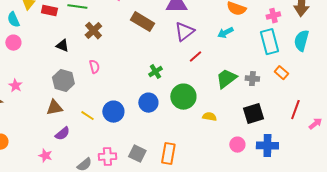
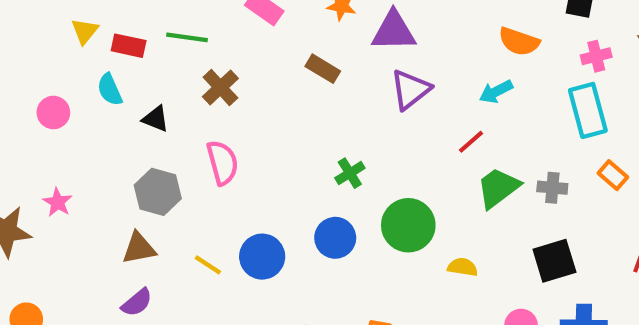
cyan semicircle: (13, 20) -> (110, 90), moved
brown rectangle: (142, 22) -> (323, 69), size x0.7
red line: (195, 57) -> (471, 142), moved
pink semicircle: (94, 67) -> (222, 163), size x1.5
purple semicircle: (62, 134) -> (137, 303), moved

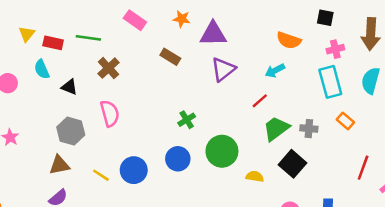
black square: (554, 261) -> (293, 164), moved, turned -32

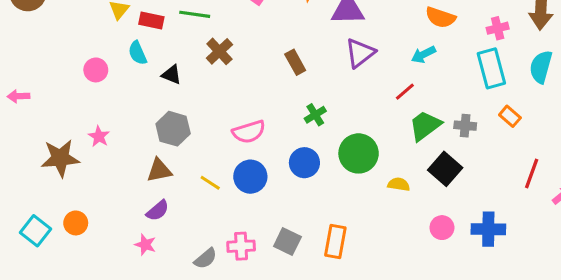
brown rectangle: (170, 57) -> (295, 62), moved, turned 30
pink semicircle: (110, 113) -> (249, 132), moved, turned 88

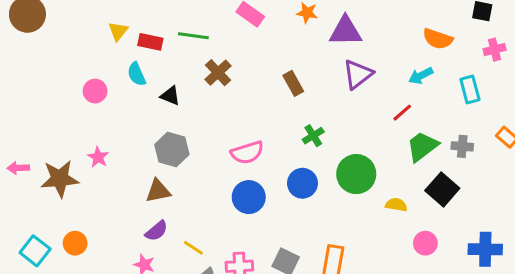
cyan rectangle: (491, 68) -> (470, 90), moved, size x0.7
pink arrow: (19, 96) -> (18, 168), moved
yellow line: (210, 183) -> (193, 248), moved
pink circle: (442, 228) -> (425, 243), moved

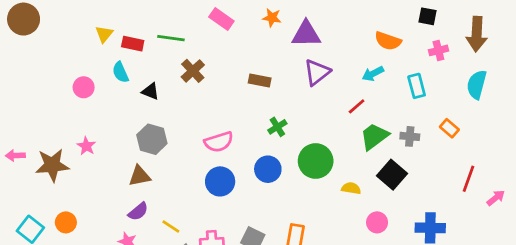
brown rectangle: (293, 83) -> (260, 80), turned -50

